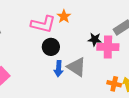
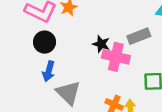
gray triangle: (77, 67) -> (68, 93), moved

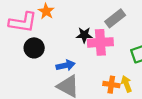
blue arrow: (49, 71) -> (66, 65), moved, turned -102

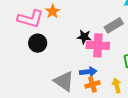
blue arrow: (66, 65) -> (88, 72), moved
orange cross: (111, 85) -> (92, 84), moved, turned -32

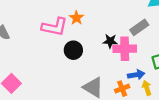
black circle: (38, 43) -> (73, 50), moved
blue arrow: (88, 72) -> (136, 75), moved

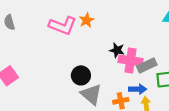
gray rectangle: (139, 27) -> (147, 66), moved
black circle: (73, 50) -> (81, 75), moved

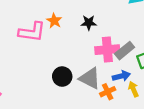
black star: (117, 50) -> (89, 23), moved
gray triangle: (91, 94) -> (90, 78), moved

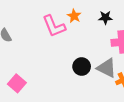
pink L-shape: (32, 32) -> (54, 26), turned 60

